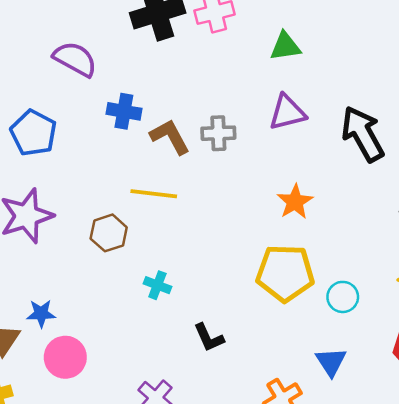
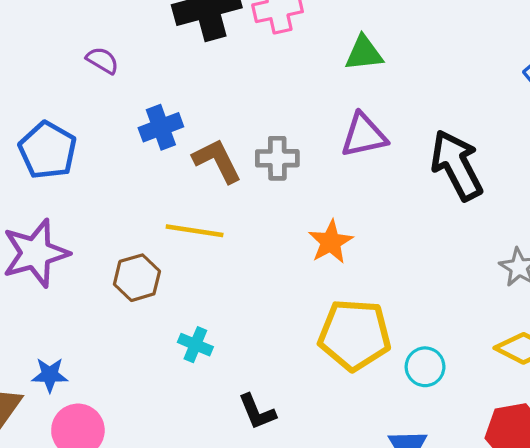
purple semicircle: (75, 59) -> (102, 60), size x0.6
blue cross: (124, 111) -> (161, 127), turned -32
orange star: (295, 202) -> (331, 242), moved

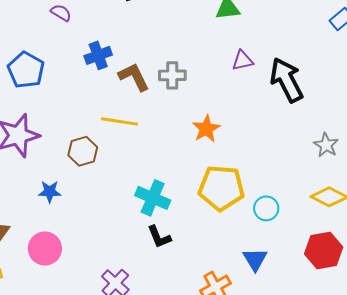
purple triangle: (364, 135) -> (243, 61), moved, size x0.7
cyan cross: (195, 345) -> (153, 198), moved, size x1.6
blue star: (50, 375) -> (50, 192), moved

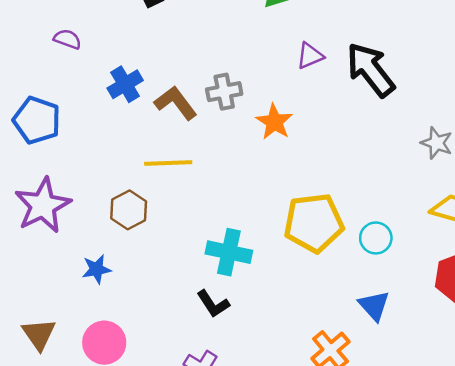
orange star: (206, 129) -> (274, 122), moved
black L-shape: (159, 237) -> (213, 304), moved

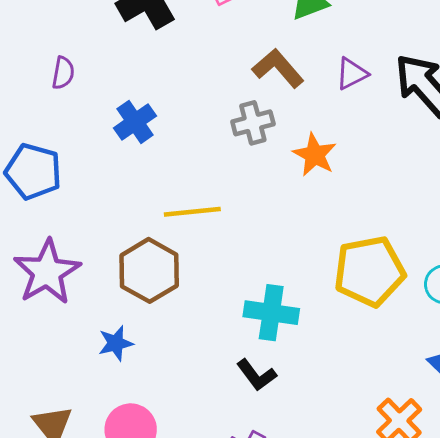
purple semicircle: (67, 39) -> (63, 73), turned 84
brown L-shape: (176, 103) -> (278, 68), moved
brown hexagon: (129, 210) -> (149, 270), size x1.4

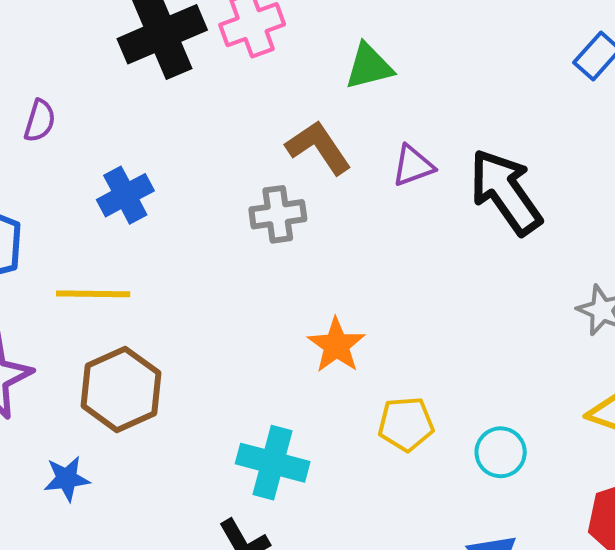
orange star: (315, 155) -> (336, 345), moved
yellow line: (192, 212) -> (93, 294), moved
yellow pentagon: (369, 271) -> (406, 424), size x0.6

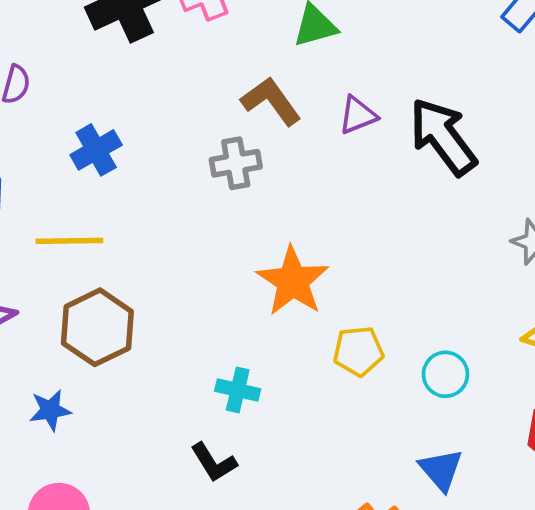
orange star: (336, 345) -> (293, 281), size x1.4
cyan cross: (273, 463) -> (238, 390), size x0.7

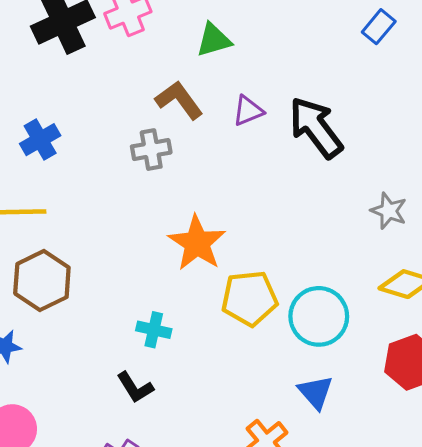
yellow pentagon: (358, 351) -> (249, 298), size x1.4
cyan circle: (445, 374) -> (319, 316), size x1.6

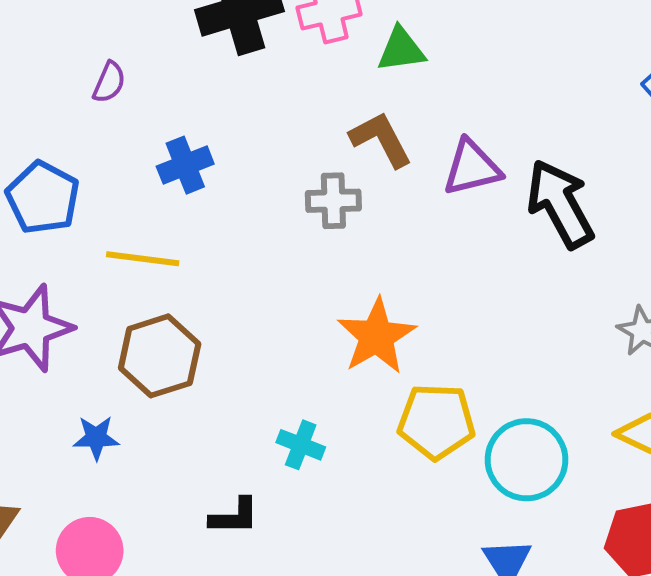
green triangle: (214, 40) -> (401, 50), moved
purple triangle: (248, 111) -> (472, 168), size x1.4
black L-shape: (135, 387) -> (234, 516), moved, turned -66

